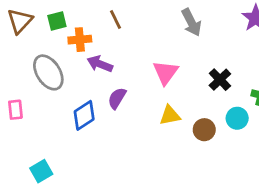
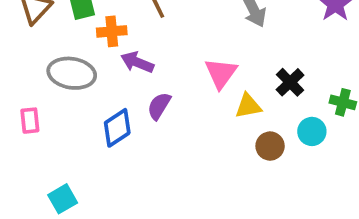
gray ellipse: (48, 72) -> (72, 73), turned -48
yellow triangle: (170, 115) -> (248, 106), moved

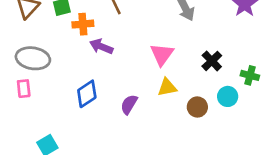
gray ellipse: (72, 73) -> (33, 58), moved
purple semicircle: (159, 106) -> (129, 104), moved
yellow triangle: (248, 106) -> (167, 87), moved

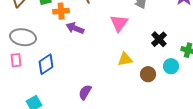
pink triangle: (162, 54) -> (119, 23), moved
blue diamond: (87, 94) -> (46, 64), moved
purple semicircle: (129, 104) -> (85, 92), moved

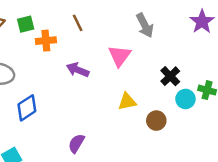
purple arrow: (75, 28) -> (78, 70), moved
cyan circle: (171, 66) -> (185, 99), moved

